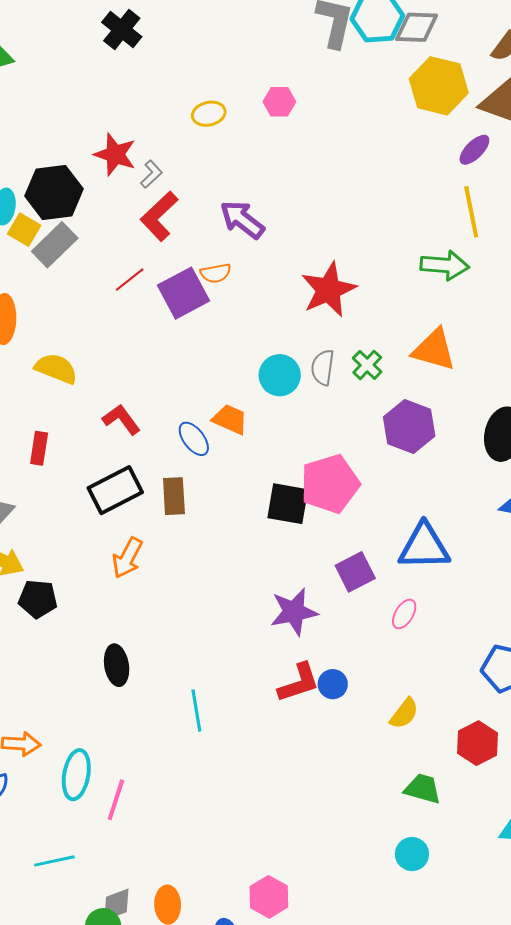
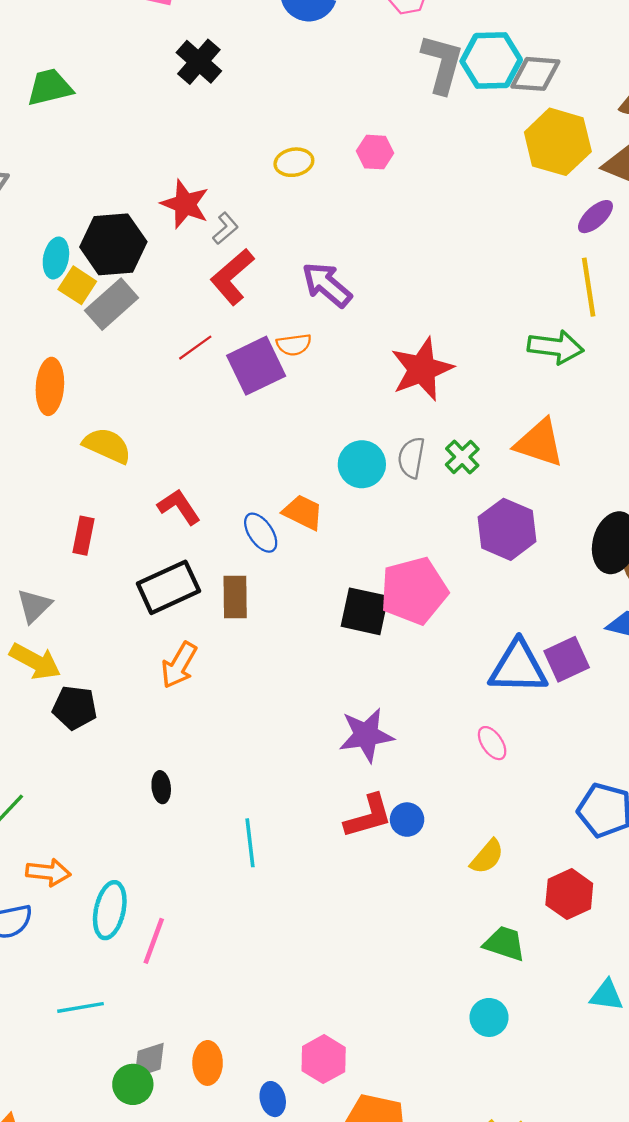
purple square: (355, 572) -> (567, 659), moved
pink ellipse: (404, 614) -> (492, 743), turned -68
black ellipse: (117, 665) -> (161, 787), size x0.7

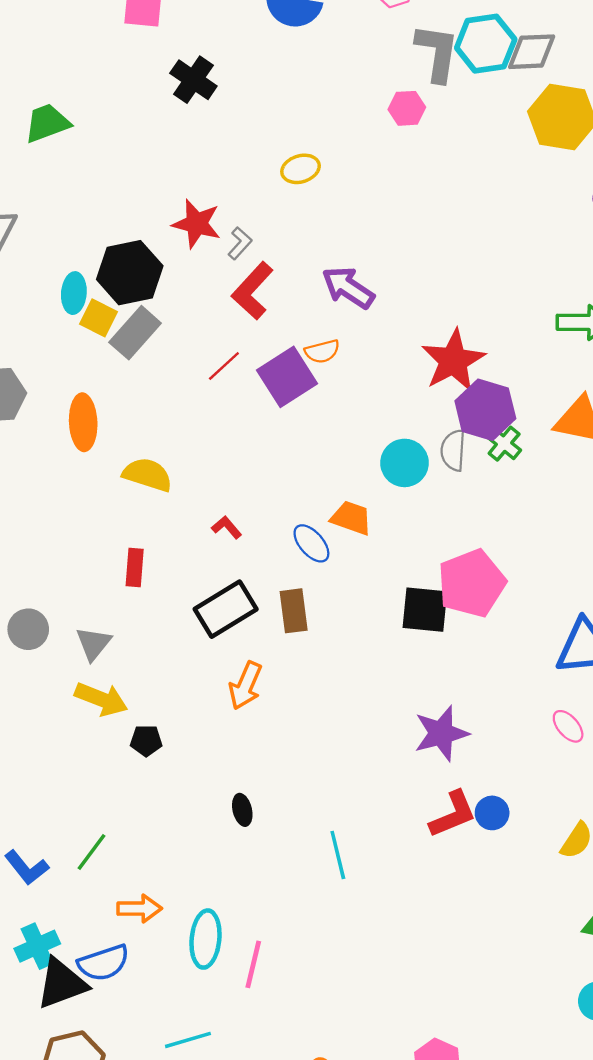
pink hexagon: (375, 152) -> (407, 108), moved
red L-shape: (179, 507) -> (227, 527), size x0.7
purple hexagon: (507, 529) -> (485, 410), moved
black pentagon: (75, 708) -> (146, 741), size x0.7

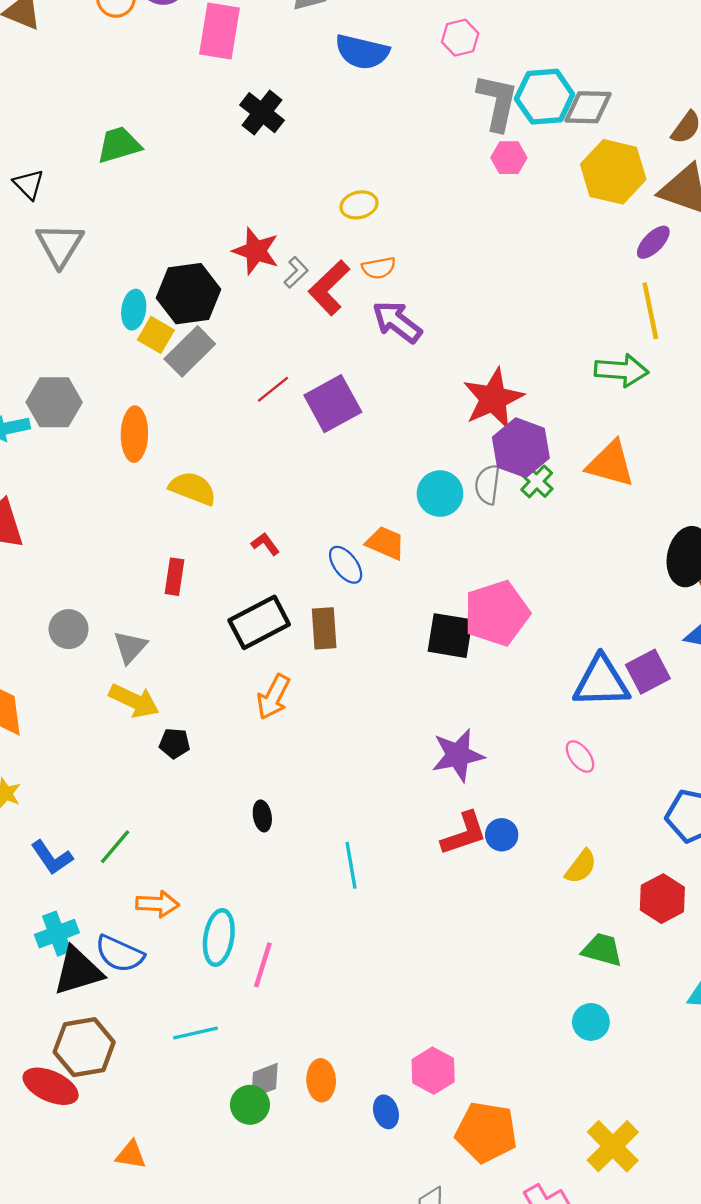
pink hexagon: (407, 108) -> (509, 158), moved
red L-shape: (252, 291) -> (329, 288), moved
orange semicircle: (322, 351) -> (379, 268), moved
blue semicircle: (104, 963) -> (120, 954), turned 39

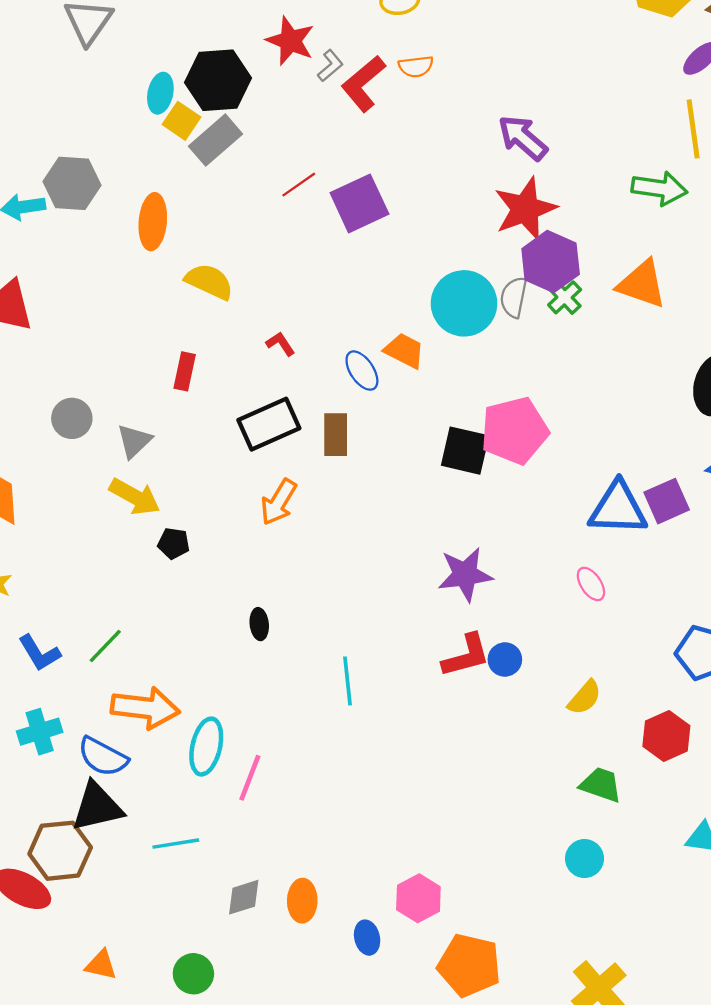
purple arrow: (397, 322) -> (523, 138), moved
cyan circle: (440, 494) -> (464, 303), size x1.4
orange arrow: (157, 904) -> (145, 708), size x1.5
black triangle: (78, 971) -> (97, 807), moved
green circle: (250, 1105) -> (193, 974), moved

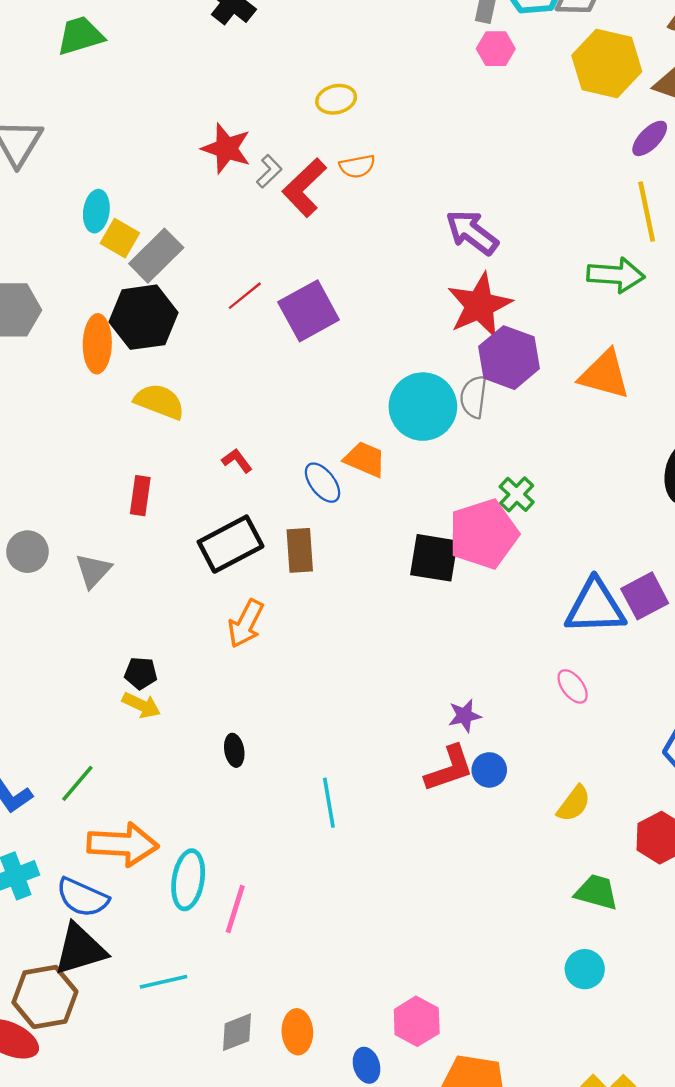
black hexagon: (218, 80) -> (143, 317), moved
green cross: (565, 297) -> (517, 494), moved
yellow arrow: (135, 497) -> (141, 705), moved, size x0.7
purple star: (465, 574) -> (465, 716), moved, size x0.6

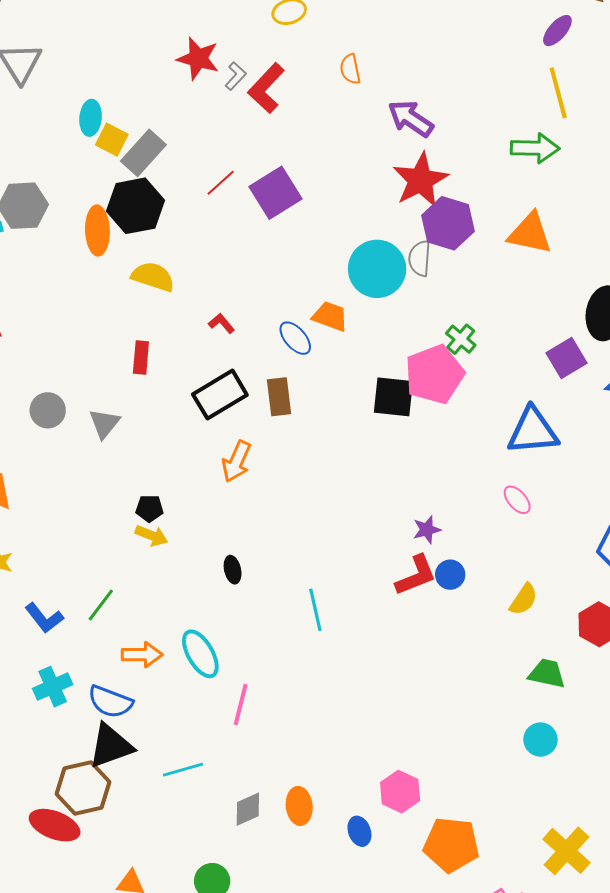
orange semicircle: (357, 166) -> (350, 69), moved, turned 92
purple square: (645, 596) -> (566, 358), moved
orange arrow: (123, 844) -> (142, 655), size x0.7
cyan ellipse: (188, 880) -> (200, 654), moved, turned -36

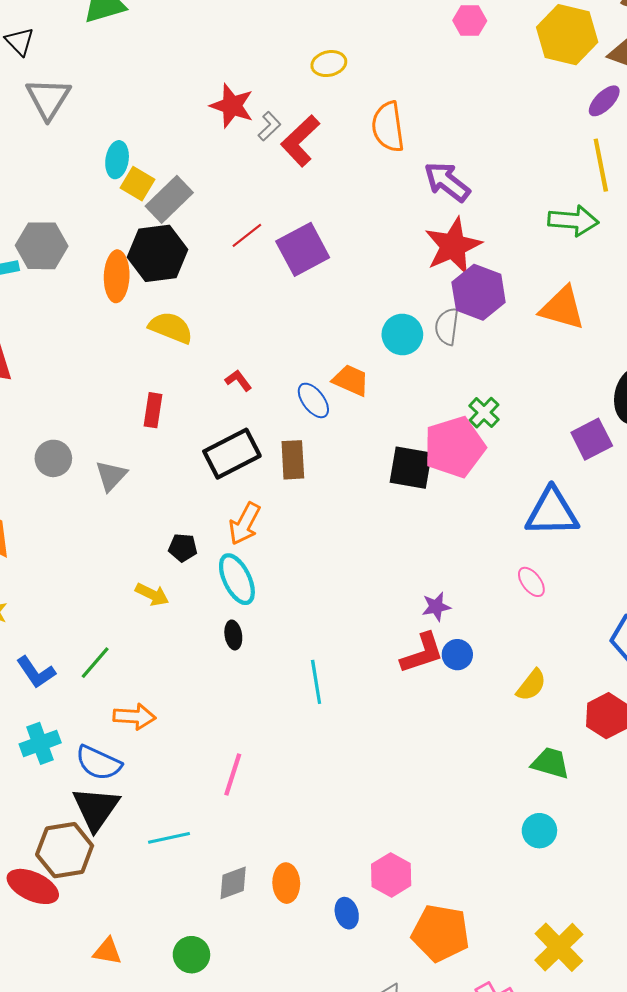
orange semicircle: (350, 69) -> (388, 127), size x1.6
cyan circle: (377, 269) -> (402, 334), size x0.7
black pentagon: (149, 508) -> (183, 548), moved
cyan ellipse: (200, 654) -> (237, 579), moved
black triangle: (111, 746) -> (96, 809), turned -39

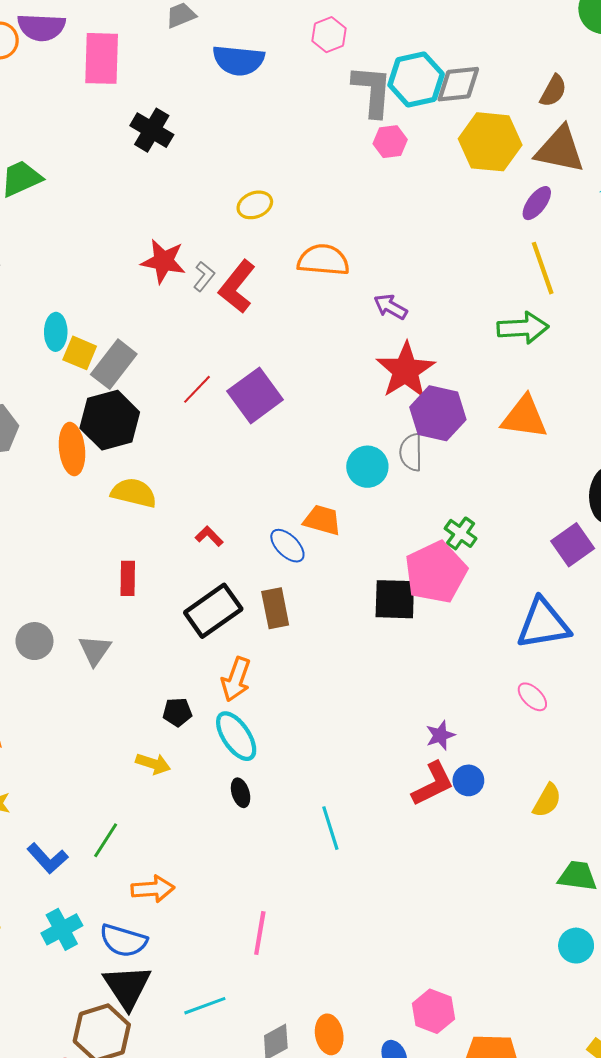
orange semicircle: (388, 127) -> (323, 260), turned 111
purple arrow: (447, 182) -> (390, 307), size x0.7

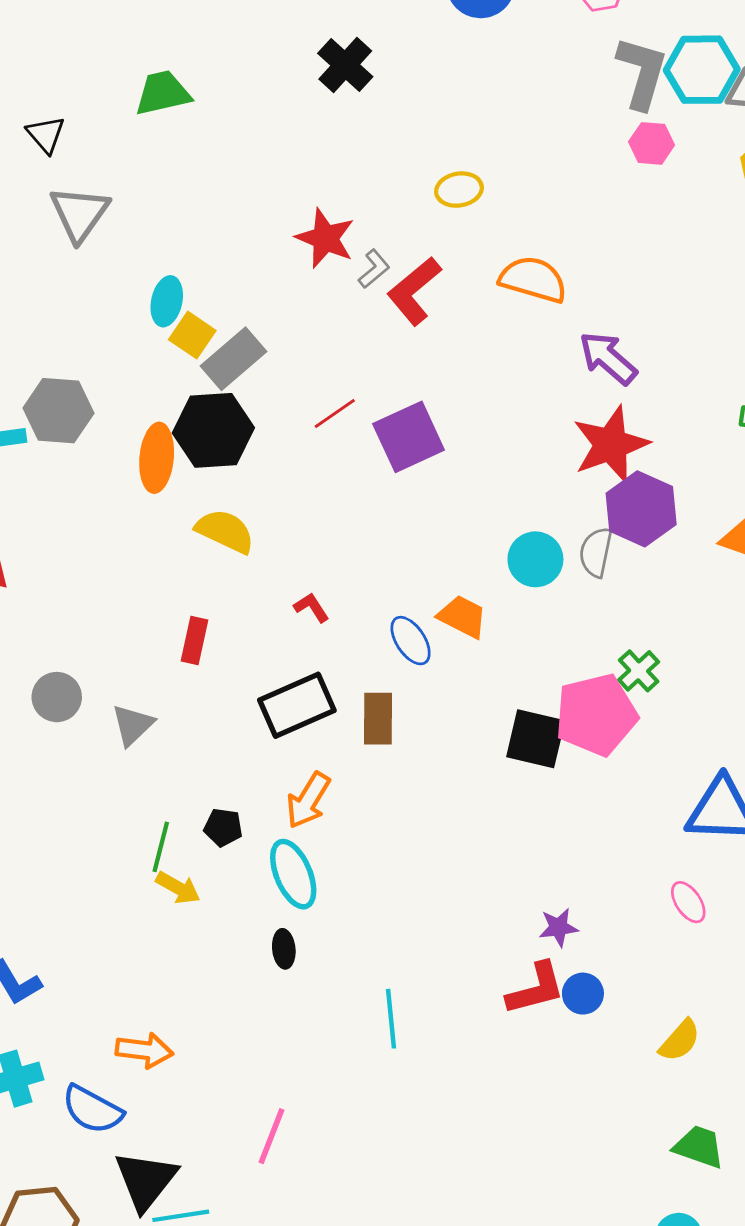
purple arrow: (390, 307) -> (608, 358), size x1.4
green line: (106, 840) -> (161, 847), moved, turned -30
black triangle: (127, 987) -> (146, 1180), moved

